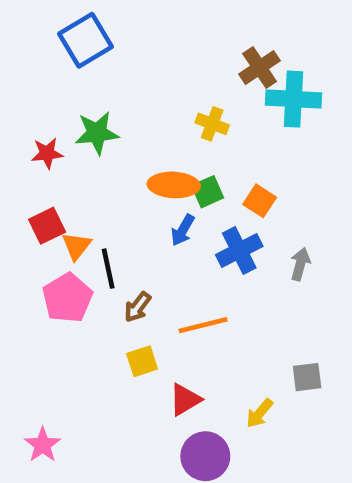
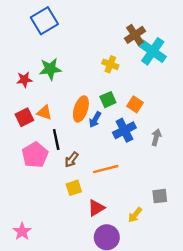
cyan cross: (293, 99) -> (153, 51), turned 32
orange ellipse: (174, 185) -> (81, 109), moved, turned -75
orange triangle: (76, 246) -> (44, 113), moved, turned -49

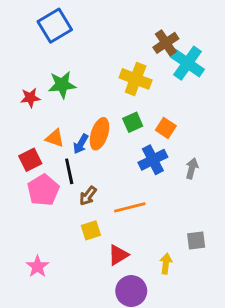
yellow cross: (110, 64) -> (136, 79), size x1.5
red square: (24, 117) -> (30, 160), moved
blue arrow: (95, 120) -> (81, 144), moved
yellow arrow: (135, 215) -> (166, 264), turned 147
pink star: (22, 231) -> (37, 266), moved

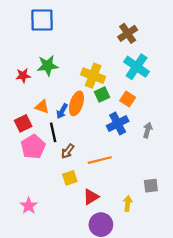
blue square: (55, 26) -> (42, 20), turned 30
cyan cross: (187, 63) -> (137, 67), moved
yellow cross: (136, 79) -> (93, 76), moved

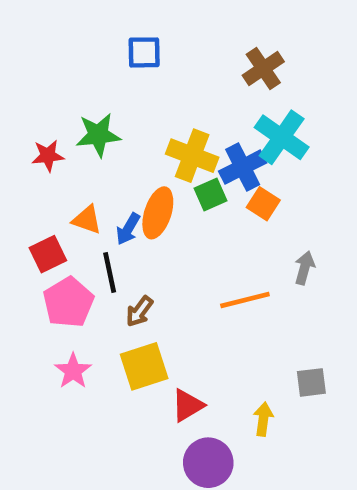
blue square: (42, 20) -> (144, 52), moved, size x0.7
blue cross: (118, 123) -> (243, 167), moved
orange line: (100, 160) -> (245, 300), moved
yellow square: (70, 178) -> (144, 366), size x1.5
pink star: (29, 206) -> (73, 371), moved

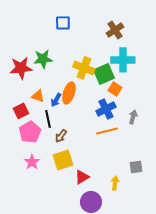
cyan cross: (282, 137) -> (123, 60), turned -35
red star: (48, 156) -> (21, 68), size x1.6
blue cross: (243, 167) -> (106, 109), moved
green square: (211, 195) -> (104, 74), moved, size x1.5

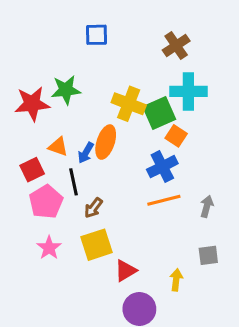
gray arrow: (133, 117) -> (207, 206), moved

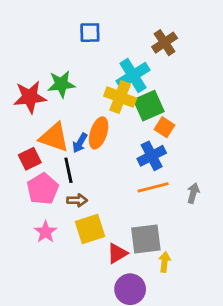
cyan cross: (188, 91) -> (133, 76), moved, turned -32
orange triangle: (58, 147) -> (54, 137), size x1.6
brown arrow: (93, 208) -> (77, 200), moved, turned -126
gray square: (208, 255) -> (146, 239), moved, size x1.6

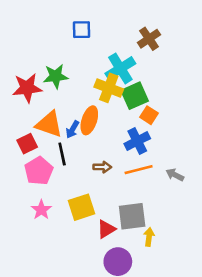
gray arrow: (193, 193) -> (175, 175), turned -78
brown arrow: (77, 200) -> (102, 167), moved

